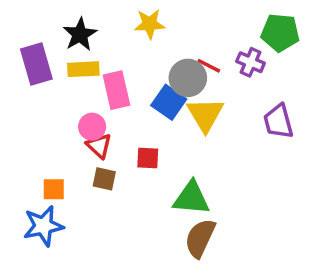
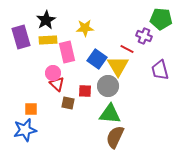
yellow star: (150, 24) -> (85, 28), moved
red line: (209, 66) -> (127, 49), moved
gray circle: (188, 78) -> (108, 86), moved
brown square: (104, 179) -> (68, 103), moved

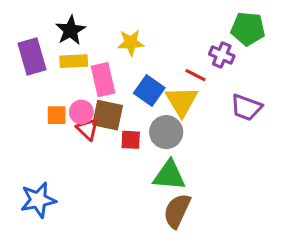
purple trapezoid: (160, 70) -> (246, 107), turned -55
brown square: (68, 103) -> (108, 115), moved, size x1.5
orange square: (31, 109) -> (57, 115), moved

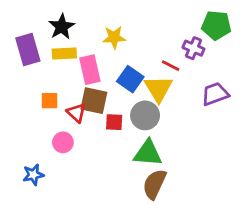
purple trapezoid: (246, 107) -> (215, 94), turned 140
pink circle: (81, 112) -> (63, 142), moved
blue star: (38, 200) -> (33, 175), size x0.7

